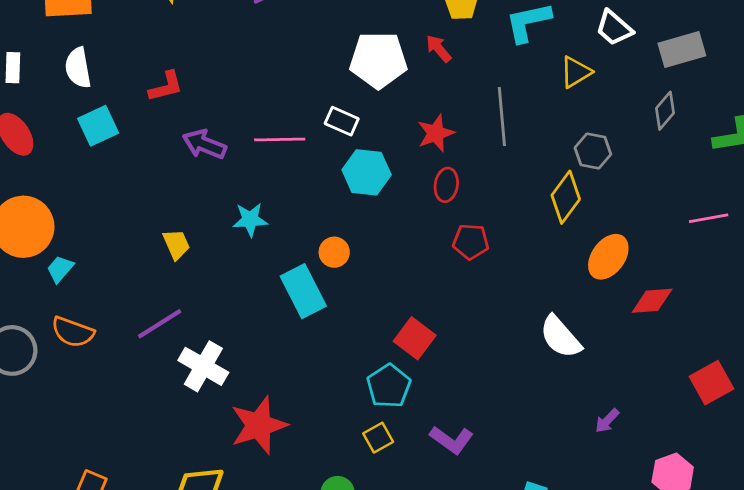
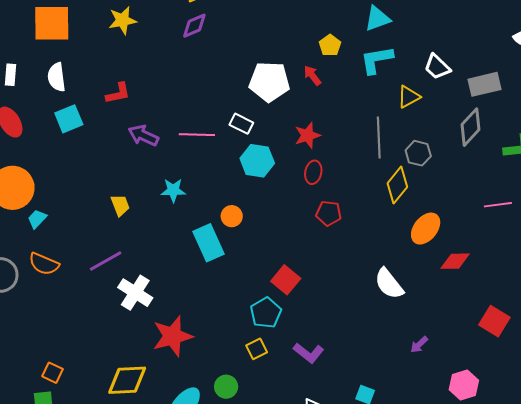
gray diamond: (665, 111) -> (471, 127), size x1.4
gray line: (502, 116) -> (379, 138), moved
red square: (712, 383) -> (494, 321), turned -32

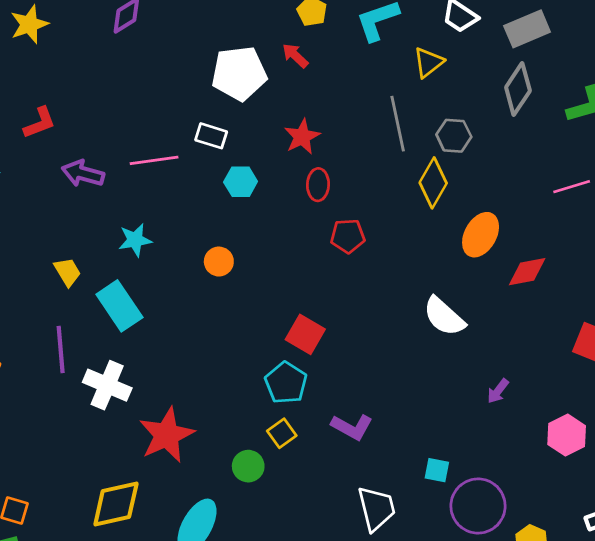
cyan hexagon: (257, 161) -> (241, 182), size x0.7
cyan rectangle: (208, 243) -> (119, 306), moved
purple line: (106, 261) -> (61, 350), turned -56
green circle: (226, 387) -> (248, 466), moved

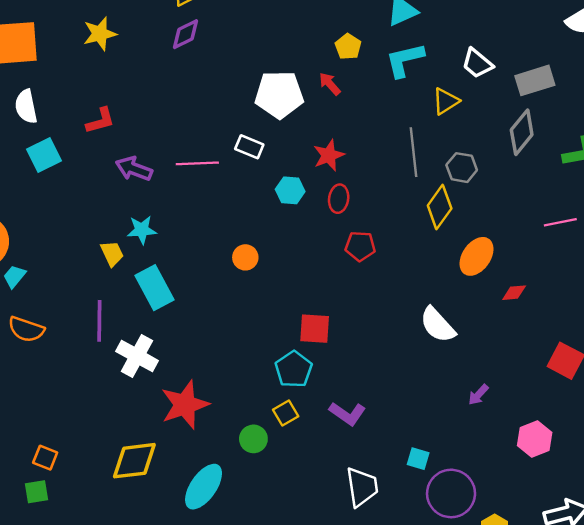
cyan hexagon: (241, 182) -> (290, 190), moved
cyan star: (135, 240) -> (142, 230), moved
red diamond: (527, 272) -> (514, 293), size x0.7
red square: (305, 334) -> (315, 329), turned -32

